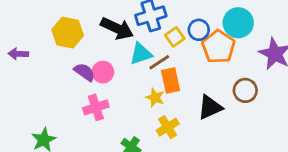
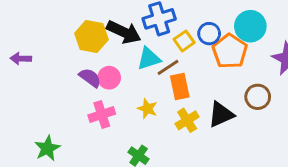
yellow hexagon: (68, 33) -> (91, 36), moved
yellow star: (155, 97) -> (147, 109), moved
yellow cross: (168, 127) -> (187, 120), moved

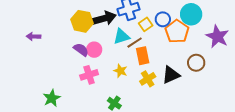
black arrow: (124, 32) -> (104, 18), turned -40

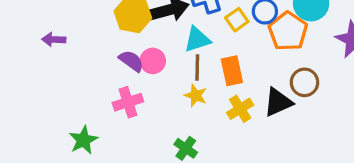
brown line: (135, 43) -> (197, 68), moved, turned -56
brown circle: (196, 63) -> (304, 82), moved
pink cross: (89, 75) -> (128, 102), moved

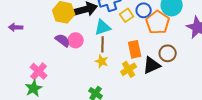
orange rectangle: (232, 71) -> (135, 49), moved
pink cross: (128, 102) -> (39, 71), moved, turned -30

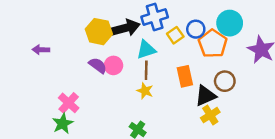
yellow cross: (129, 69) -> (210, 115), moved

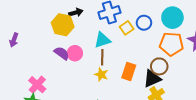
black arrow: (126, 28) -> (76, 13), moved, size x0.6
orange pentagon: (213, 44) -> (171, 44), moved, turned -30
purple arrow: (41, 50) -> (14, 40), turned -72
orange rectangle: (185, 76) -> (129, 71), moved, turned 30
brown circle: (225, 81) -> (159, 66), moved

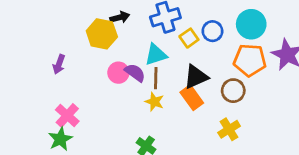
purple arrow: (14, 40) -> (59, 64), moved
purple semicircle: (62, 53) -> (135, 73), moved
orange rectangle: (129, 71) -> (192, 98), turned -54
black triangle: (152, 79) -> (196, 77), moved

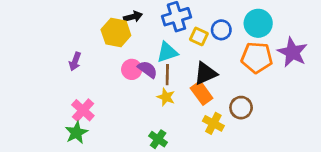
yellow square: (189, 38) -> (199, 36), turned -30
brown circle: (233, 91) -> (241, 108), moved
yellow cross: (229, 129) -> (213, 123), moved, turned -30

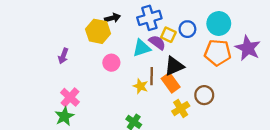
purple semicircle: (148, 69) -> (157, 43), moved
brown line: (167, 75) -> (152, 76), moved
yellow cross: (213, 123) -> (181, 109), turned 30

